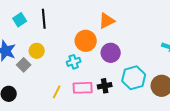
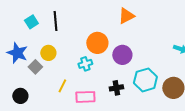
orange triangle: (107, 21) -> (126, 16), moved
pink rectangle: (83, 88) -> (85, 97), moved
yellow line: (57, 92) -> (62, 86), moved

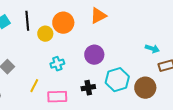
orange circle: (97, 43) -> (63, 23), moved
yellow circle: (48, 53) -> (45, 34), moved

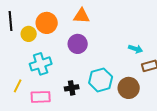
orange triangle: (98, 16) -> (82, 16), turned 30
purple circle: (94, 55) -> (78, 44), moved
cyan cross: (57, 64) -> (41, 64), size x1.5

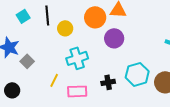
orange circle: (47, 23) -> (95, 17), moved

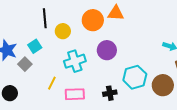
cyan square: (23, 16) -> (35, 46), moved
purple circle: (114, 38) -> (107, 50), moved
black cross: (108, 82) -> (110, 93), moved

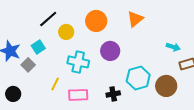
orange triangle: (116, 13) -> (135, 19), moved, turned -42
black line: (45, 18) -> (48, 19), turned 54
cyan cross: (75, 61) -> (78, 62), turned 30

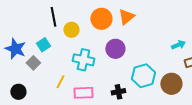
black line: (48, 19) -> (53, 17), turned -60
orange triangle: (135, 19) -> (126, 17), moved
cyan arrow: (173, 47) -> (178, 45), turned -40

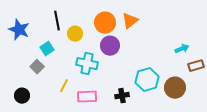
blue star: (15, 49) -> (19, 30), moved
purple circle: (115, 49) -> (110, 46), moved

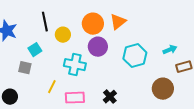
gray square: (37, 67) -> (25, 68), turned -32
cyan hexagon: (147, 80) -> (135, 56), moved
black cross: (122, 96) -> (110, 97), turned -32

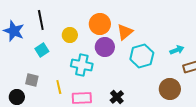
black line: (45, 22) -> (41, 20), moved
orange triangle: (118, 22) -> (125, 32), moved
gray square: (25, 68) -> (32, 80), moved
yellow line: (52, 87) -> (59, 87), turned -40

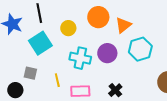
purple circle: (105, 47) -> (107, 53), moved
cyan square: (42, 50) -> (40, 43), size x1.6

